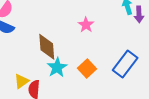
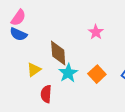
yellow triangle: (21, 81) -> (34, 70), moved

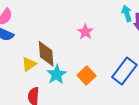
yellow triangle: (34, 70) -> (29, 64), moved

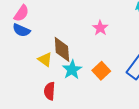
yellow triangle: (29, 64) -> (45, 60), turned -49

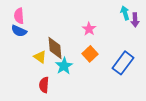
pink semicircle: (21, 13) -> (19, 16), turned 140
orange square: (101, 71) -> (90, 54), moved

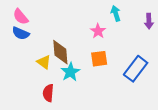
cyan arrow: (125, 13) -> (116, 13), moved
pink semicircle: (19, 16) -> (21, 17), turned -35
orange square: (90, 54) -> (99, 59), turned 35

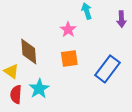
yellow triangle: (44, 62) -> (11, 71), moved
cyan star: (70, 72) -> (39, 89), moved

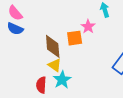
orange square: (69, 59) -> (75, 38), moved
yellow triangle: (11, 71) -> (55, 65), moved

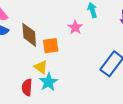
orange square: (75, 38) -> (51, 46), moved
brown diamond: (53, 46) -> (29, 35), moved

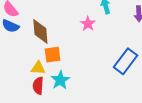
orange square: (51, 46) -> (53, 55), moved
yellow triangle: (41, 67) -> (38, 68), moved, turned -32

